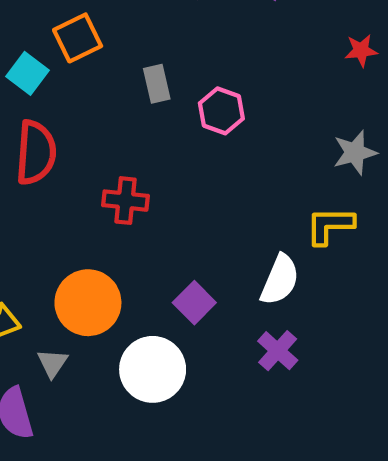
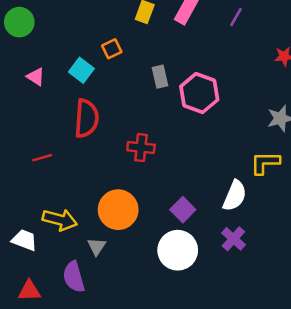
orange square: (78, 38) -> (112, 49), size x0.7
pink hexagon: (221, 111) -> (199, 93), size x1.4
white circle: (153, 369) -> (178, 250), moved

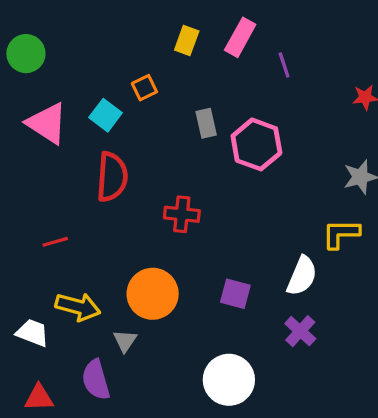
purple line: (236, 17) -> (284, 65), moved, turned -48
pink triangle: (36, 77) -> (47, 123), size x1.8
red line: (42, 158) -> (55, 242), moved
purple square: (183, 210) -> (235, 294), turned -30
white circle: (178, 250) -> (229, 380), moved

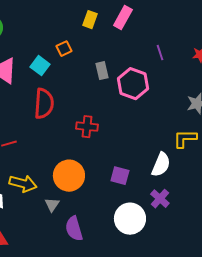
purple line: (284, 65) -> (160, 53), moved
purple semicircle: (96, 380) -> (74, 229), moved
white circle: (229, 380) -> (130, 219), moved

